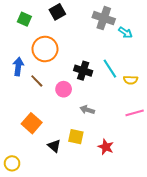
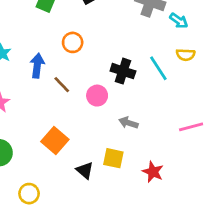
orange circle: (45, 49) -> (73, 42), size x0.6
yellow semicircle: (131, 80) -> (186, 55), moved

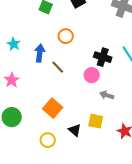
pink circle: (97, 96) -> (92, 75), moved
yellow circle: (29, 194) -> (48, 140), moved

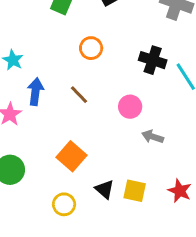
blue arrow: (40, 53) -> (35, 92), moved
black cross: (103, 57) -> (153, 60), moved
yellow square: (96, 121) -> (135, 191), moved

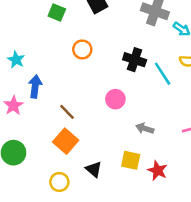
brown line: (79, 95) -> (67, 112), moved
gray arrow: (153, 137) -> (145, 128), moved
yellow square: (135, 191) -> (131, 160), moved

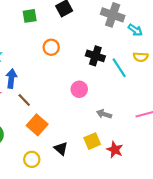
green square: (57, 13) -> (30, 16), turned -32
brown line: (67, 112) -> (24, 100), moved
yellow square: (131, 160) -> (92, 141), turned -35

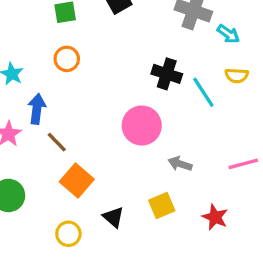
orange circle: (51, 47) -> (67, 59), moved
pink circle: (79, 89) -> (142, 126), size x1.5
red star: (115, 150) -> (215, 217), moved

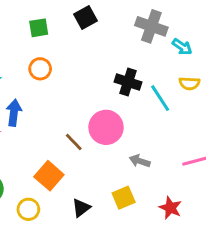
brown line: (57, 142) -> (74, 142), moved
black triangle: (113, 217) -> (81, 208), turned 42
yellow circle: (68, 234) -> (28, 209), moved

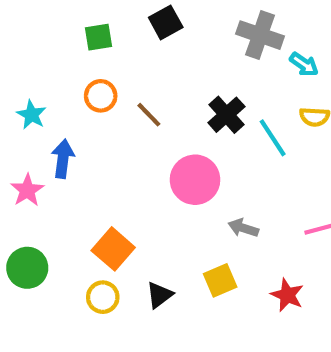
black cross: (128, 82) -> (226, 115), turned 30
brown line: (74, 142) -> (149, 115), moved
yellow circle: (28, 209) -> (103, 297), moved

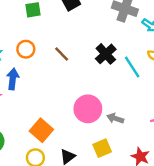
orange circle: (101, 96) -> (26, 49), moved
pink circle: (195, 180) -> (88, 109), moved

